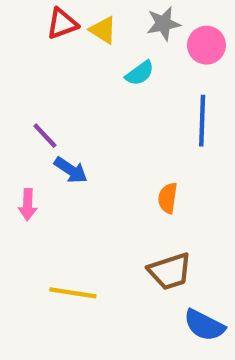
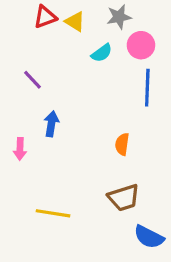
pink circle: (206, 45) -> (141, 45), moved
purple line: (45, 136) -> (33, 80), moved
blue arrow: (71, 170) -> (51, 124), turned -115

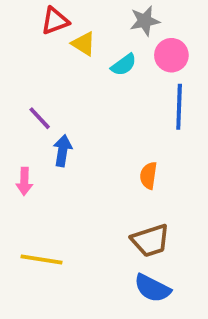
yellow triangle: (75, 22) -> (84, 44), moved
purple line: (33, 80) -> (40, 118), moved
yellow line: (53, 213) -> (42, 260), moved
blue semicircle: (149, 237) -> (152, 288), moved

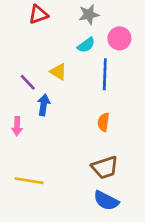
gray star: (145, 21) -> (89, 14), moved
yellow triangle: (84, 44) -> (58, 72), moved
blue line: (179, 107) -> (105, 74), moved

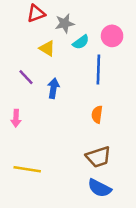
gray star: (89, 14) -> (65, 23), moved
yellow triangle: (58, 72) -> (47, 48), moved
blue arrow: (44, 105) -> (53, 88), moved

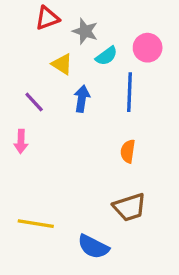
gray star: (65, 23) -> (85, 31), turned 30
blue arrow: (53, 88) -> (82, 99), moved
pink arrow: (16, 118) -> (21, 141), moved
blue semicircle: (100, 188) -> (93, 247), moved

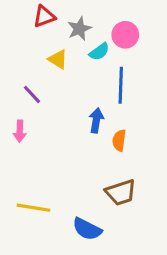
gray star: (85, 31) -> (79, 29), turned 30
pink circle: (148, 48) -> (125, 35), moved
blue arrow: (82, 99) -> (96, 120), moved

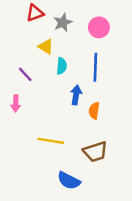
cyan semicircle: (99, 52) -> (62, 66), moved, turned -49
yellow line: (33, 208) -> (51, 141), moved

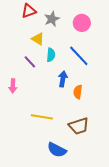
blue line: (95, 67) -> (79, 56), turned -45
purple line: (25, 74) -> (30, 62), moved

